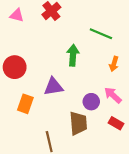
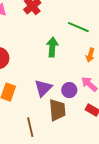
purple triangle: (53, 87) -> (43, 88), moved, turned -36

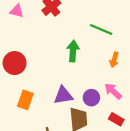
purple triangle: (43, 88) -> (63, 95), turned 36

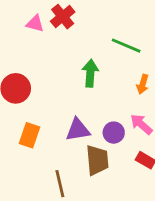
pink triangle: (17, 11) -> (35, 23), moved

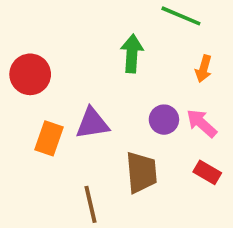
purple triangle: (78, 130) -> (92, 123), moved
purple circle: (114, 133) -> (164, 120), moved

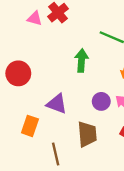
purple triangle: (92, 123) -> (57, 104), turned 30
orange rectangle: (49, 138) -> (30, 126), moved

